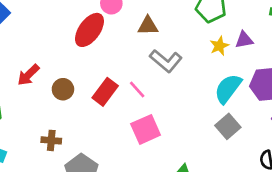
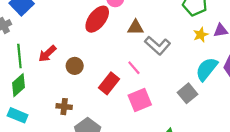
brown triangle: (148, 26) -> (136, 27), moved
red rectangle: (105, 92) -> (109, 83), moved
gray square: (228, 126) -> (188, 93), moved

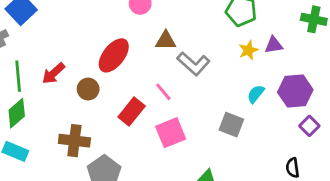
red ellipse: (97, 19) -> (114, 55), moved
cyan semicircle: (207, 69) -> (256, 94), size x0.6
gray square: (188, 93) -> (231, 125), turned -30
brown cross: (64, 107) -> (74, 141), size x1.5

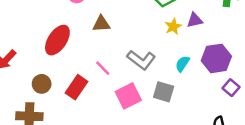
gray L-shape: (194, 64) -> (141, 60), moved
brown circle: (88, 89) -> (42, 84), moved
pink square: (171, 133) -> (128, 96), moved

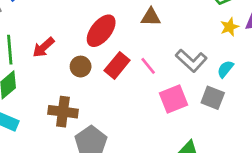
cyan semicircle: (182, 64) -> (225, 69), moved
brown circle: (42, 84) -> (81, 67), moved
red rectangle: (77, 87) -> (117, 65), moved

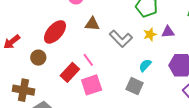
gray L-shape: (191, 61) -> (121, 39), moved
red rectangle: (117, 65) -> (70, 72), moved
pink square: (173, 99) -> (92, 85), moved

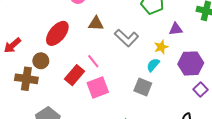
yellow star: (150, 34) -> (161, 47), moved
brown cross: (23, 90) -> (26, 79), moved

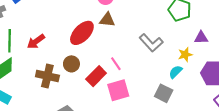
brown triangle: (96, 24) -> (107, 20), moved
brown circle: (41, 61) -> (71, 64), moved

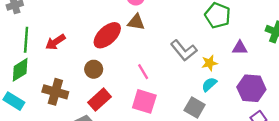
yellow star: (185, 55) -> (209, 63), moved
brown cross: (47, 76) -> (55, 92), moved
red rectangle: (96, 76) -> (99, 100), moved
pink square: (118, 90) -> (144, 101), turned 30

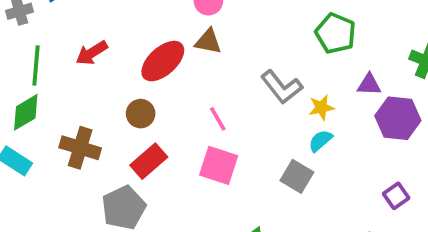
red arrow: (55, 42) -> (92, 53), moved
purple hexagon: (251, 88) -> (398, 118), moved

